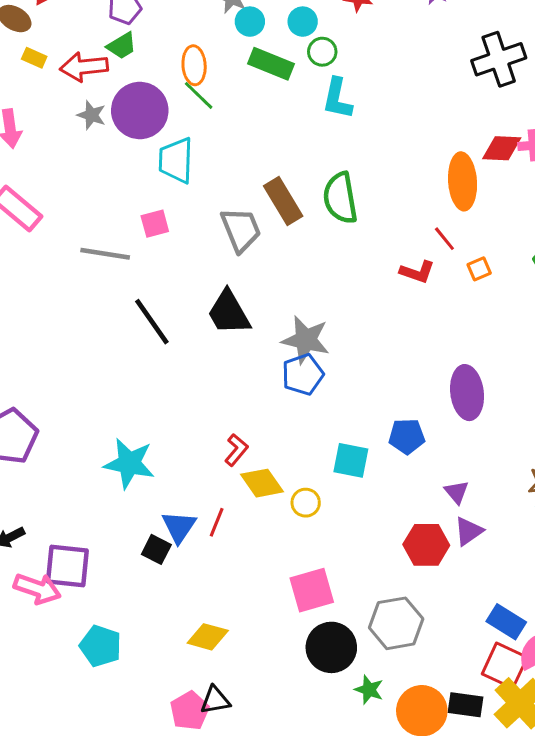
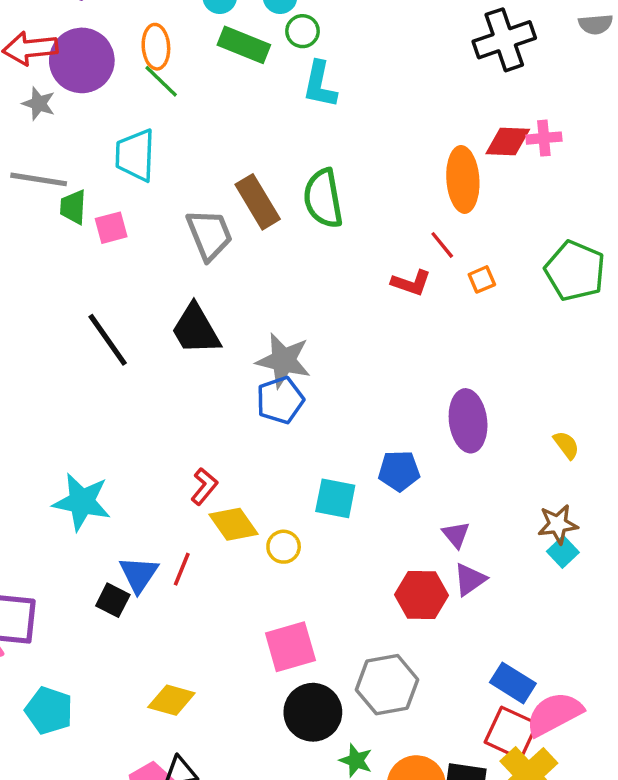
green trapezoid: (122, 46) -> (73, 207), moved, turned 124
purple circle: (140, 111) -> (82, 60), moved
gray line: (105, 254) -> (39, 179), moved

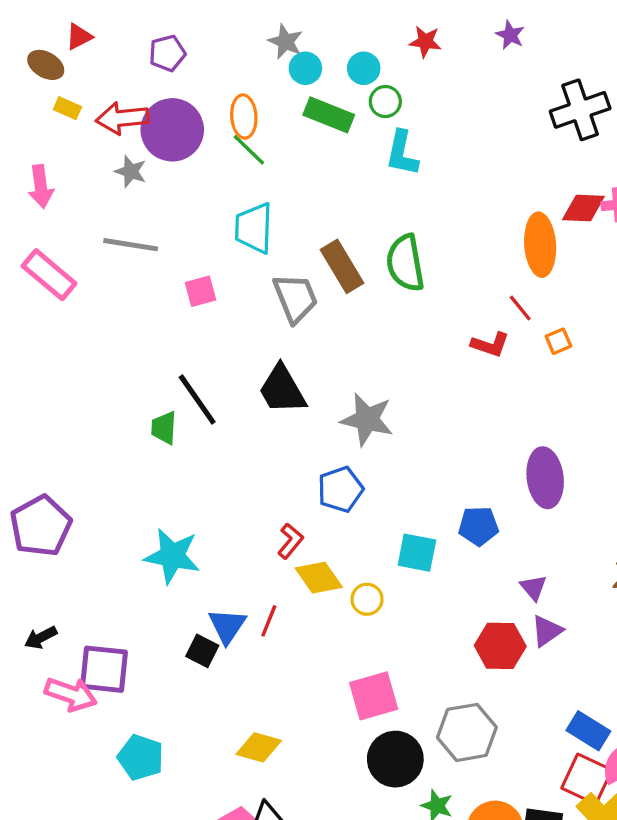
cyan trapezoid: (135, 155) -> (254, 228), moved
green trapezoid: (73, 207) -> (164, 428), moved
blue pentagon: (280, 400) -> (340, 489), moved

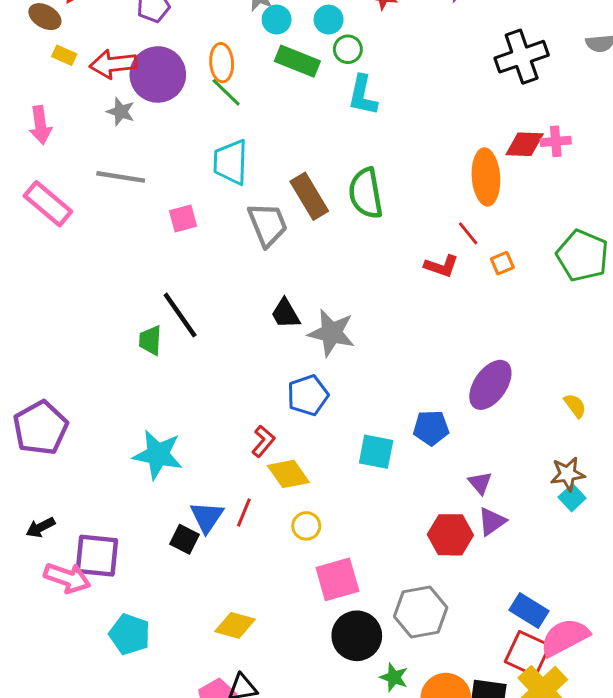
black trapezoid: (282, 390) -> (285, 314), moved, size x0.7
purple ellipse: (545, 478) -> (490, 385), turned 42
yellow circle: (367, 599) -> (306, 526), moved

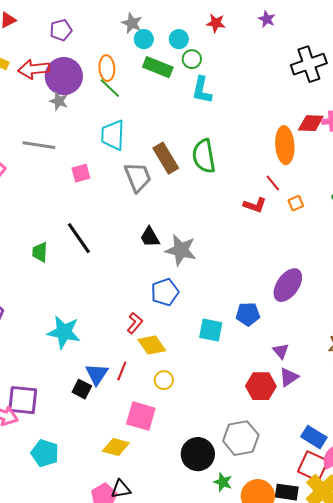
gray star: (121, 112) -> (59, 101), moved
green trapezoid: (150, 340) -> (40, 252), moved
pink square: (337, 579) -> (141, 416), moved, turned 32

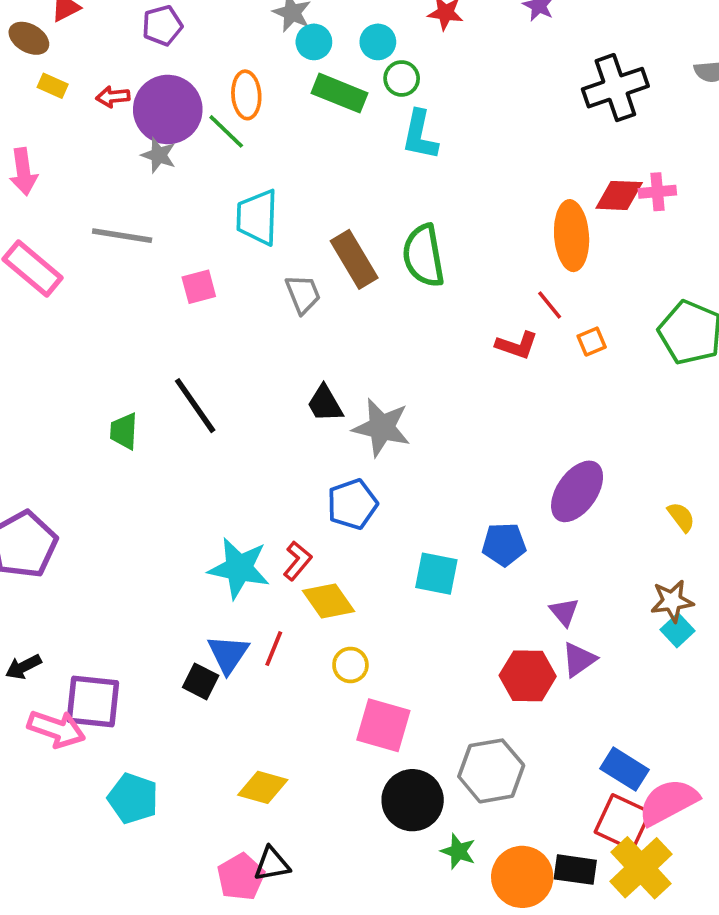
red arrow: (34, 69) -> (113, 97), size x0.6
green line: (110, 88) -> (226, 131), moved
gray trapezoid: (138, 177) -> (303, 294), size x0.7
cyan star: (64, 332) -> (239, 568), moved
pink square: (141, 416) -> (383, 725), moved

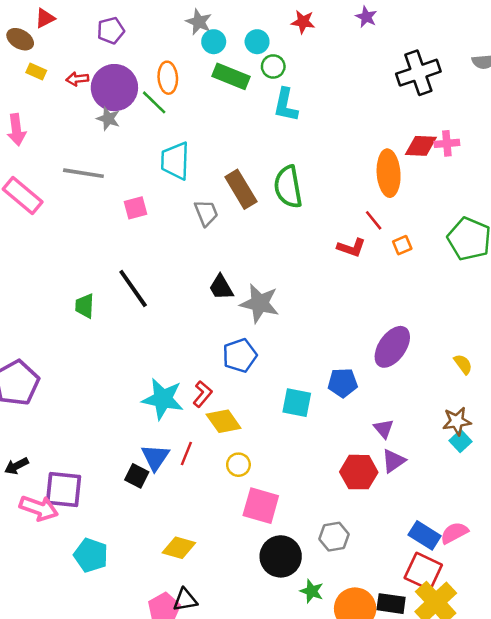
gray hexagon: (491, 771) -> (334, 537), size x0.7
pink semicircle: (668, 802) -> (454, 533), moved, size x0.7

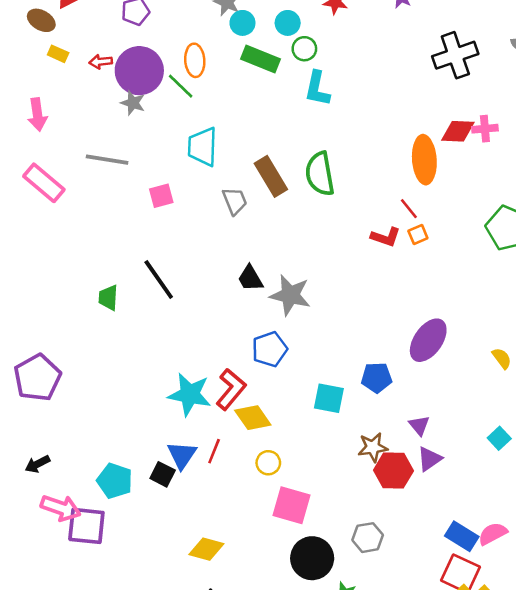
orange square: (402, 245) -> (418, 234), moved
red L-shape: (203, 394) -> (231, 389), size x1.5
brown star: (457, 421) -> (373, 447), moved
purple square: (64, 489) -> (86, 526), moved
cyan pentagon: (91, 555) -> (115, 481), moved

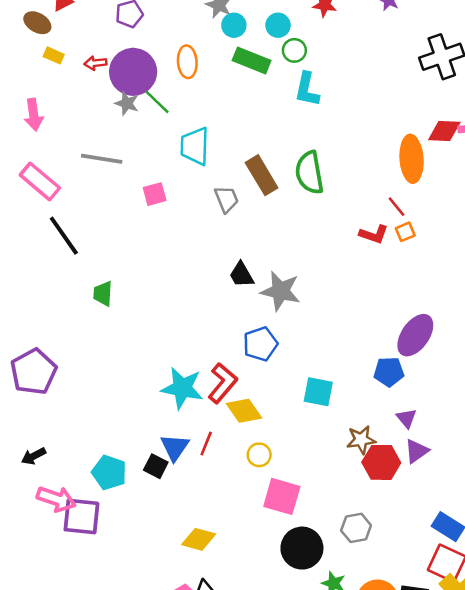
green line: (181, 86) -> (157, 102), moved
black line: (159, 280) -> (64, 236), moved
blue pentagon: (377, 378) -> (389, 372), moved

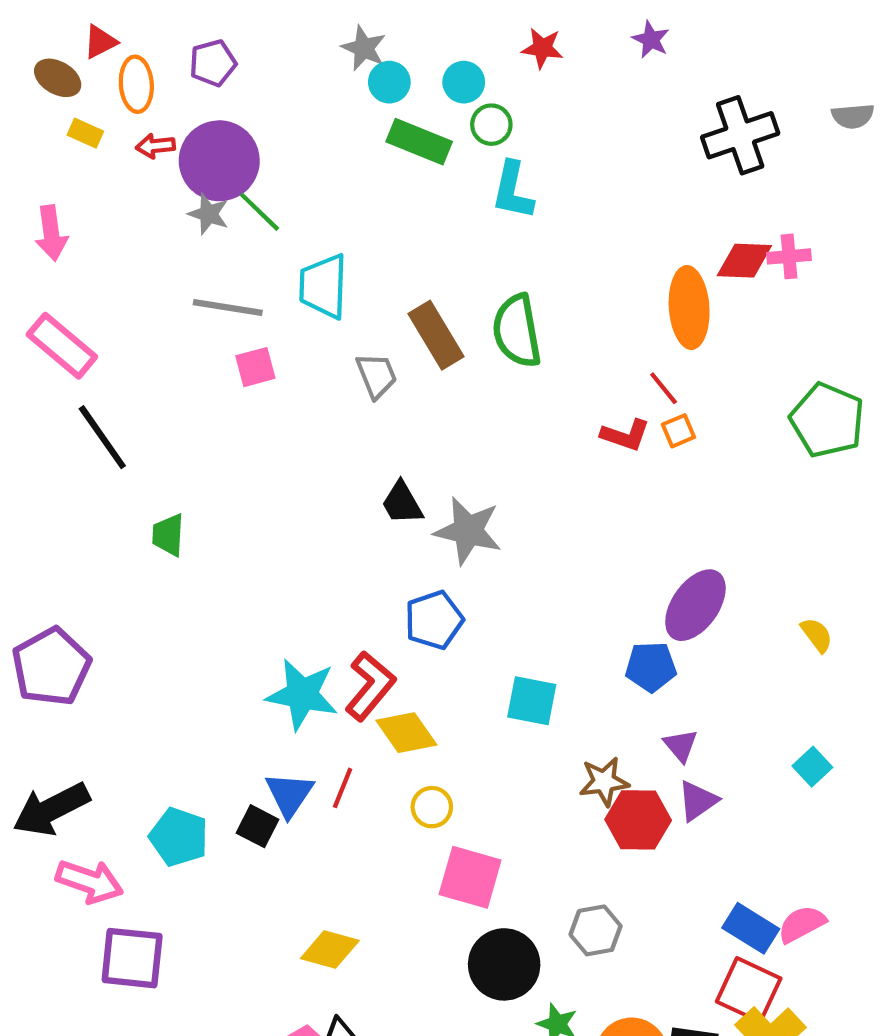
orange ellipse: (187, 62) -> (136, 84), moved
gray line: (102, 159) -> (228, 307), moved
black arrow: (34, 456) -> (51, 809), size x1.8
purple square: (81, 517) -> (132, 958), moved

